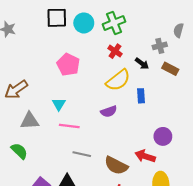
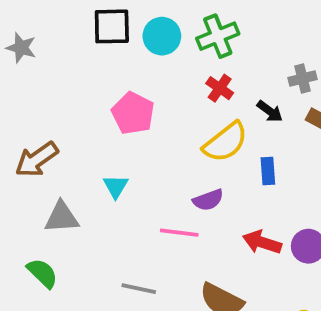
pink line: (69, 126) -> (179, 233), moved
gray line: (82, 154) -> (139, 289), moved
red arrow: (145, 156) -> (262, 242), moved

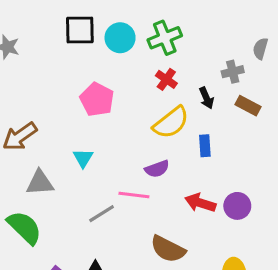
black arrow: (270, 111) -> (206, 98), turned 30
green semicircle: (42, 273) -> (24, 227), size x1.4
gray line: (139, 289) -> (102, 214), moved, turned -44

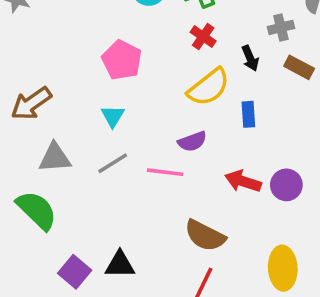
cyan triangle: (83, 158) -> (113, 116), moved
gray line: (102, 214) -> (113, 163), moved

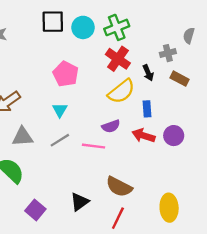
red cross: (203, 37) -> (118, 59), size x1.5
red arrow: (243, 181) -> (143, 136), moved
purple circle: (286, 185) -> (174, 136), moved
black triangle: (120, 265) -> (80, 202), moved, turned -36

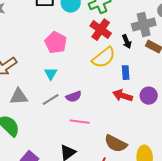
gray cross: (168, 53) -> (144, 25), size x1.6
purple semicircle: (111, 126) -> (74, 97), moved
pink line: (93, 146) -> (80, 122), moved
brown semicircle: (119, 187) -> (116, 144), moved

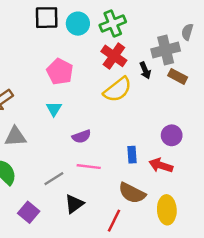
blue rectangle: (126, 73) -> (132, 155), moved
red arrow: (123, 96) -> (161, 165), moved
gray line: (51, 100) -> (54, 179), moved

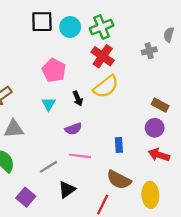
gray cross: (166, 50) -> (149, 51), size x0.6
black arrow: (145, 70) -> (78, 99), moved
brown rectangle: (178, 76) -> (160, 105), moved
red arrow: (161, 165) -> (159, 155), moved

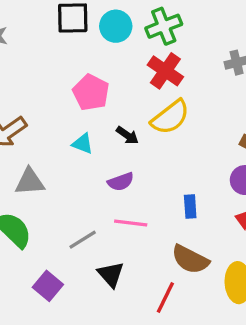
black arrow: (78, 99) -> (127, 135), turned -32
cyan triangle: (48, 104) -> (83, 144), turned -40
black triangle: (67, 190) -> (111, 274), turned -36

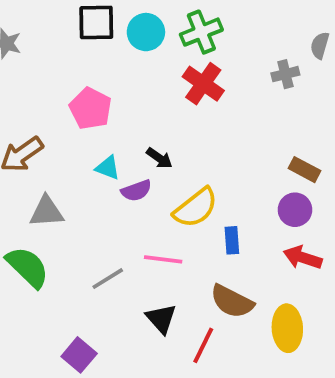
pink pentagon: (91, 92) -> (91, 108), moved
yellow semicircle: (170, 117) -> (196, 208), moved
purple semicircle: (121, 182) -> (136, 191), moved
black triangle: (111, 274) -> (161, 319), moved
purple square: (48, 286) -> (79, 355), moved

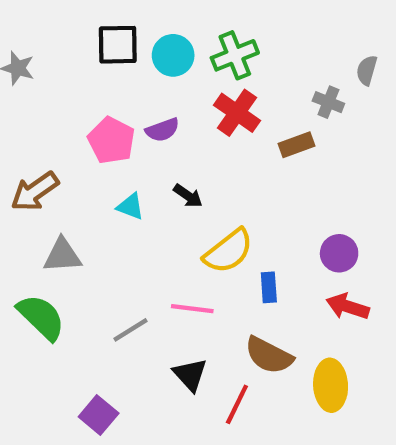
gray cross: (285, 74) -> (328, 102), turned 36
brown rectangle: (305, 170) -> (297, 145), moved, turned -48
purple semicircle: (136, 191) -> (162, 130), moved

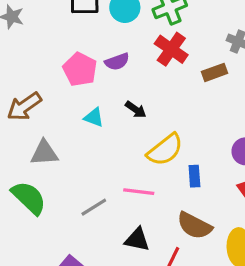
black triangle: (190, 375) -> (137, 240), turned -36

